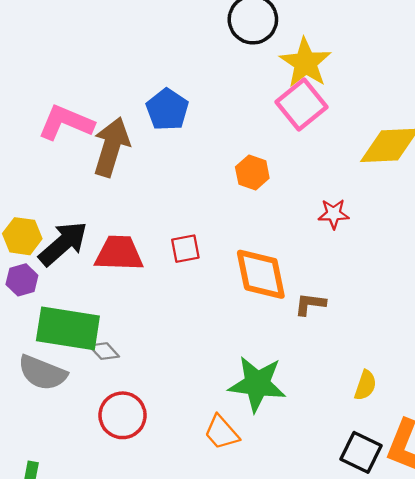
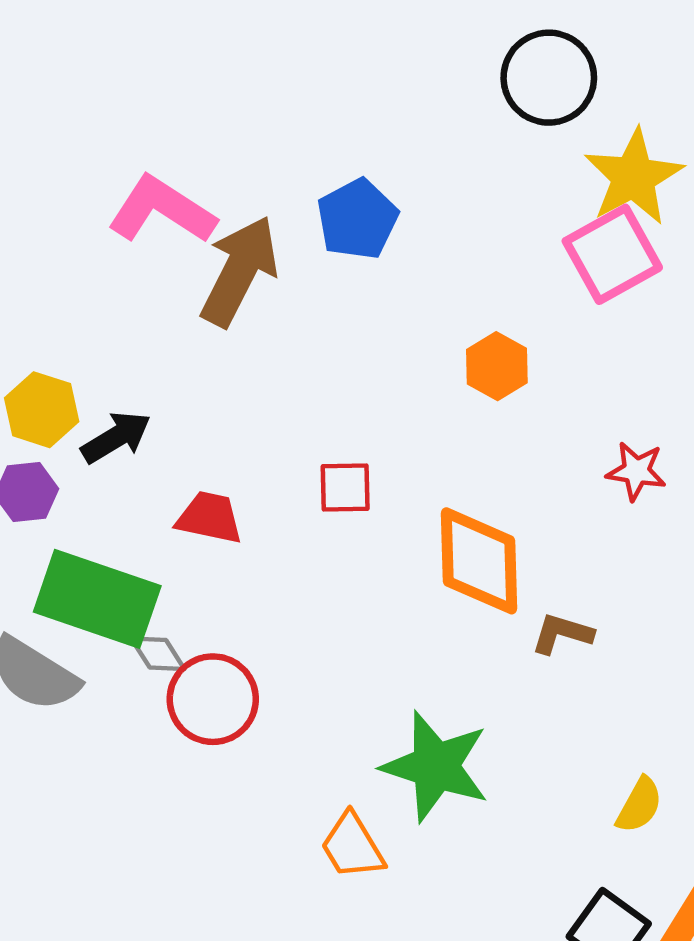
black arrow: (63, 244) -> (116, 437), size x0.7
red trapezoid: (119, 253) -> (209, 518), moved, size x0.7
red circle: (123, 415) -> (213, 699), moved

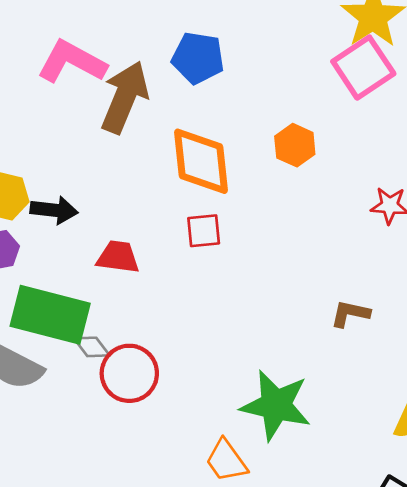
blue pentagon: (357, 219) -> (198, 58), turned -30
black arrow: (116, 437) -> (54, 210), turned 42
orange diamond: (479, 561) -> (201, 161), moved

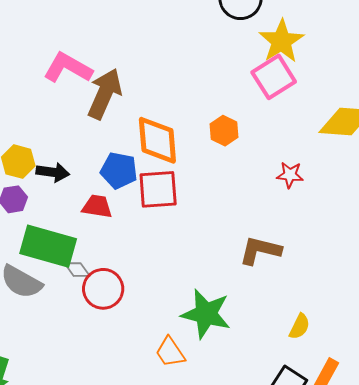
blue pentagon: (198, 58) -> (119, 170), moved
red square: (204, 231) -> (158, 189), size x1.6
brown L-shape: (350, 314) -> (260, 250), size x1.5

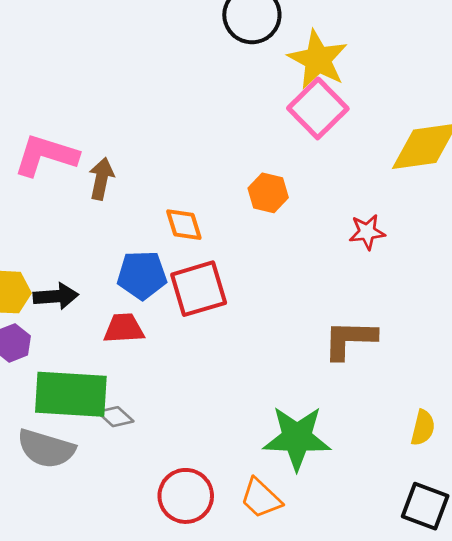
brown arrow: (105, 94) -> (101, 179), size x0.6
orange diamond: (157, 140) -> (184, 225), size x0.6
red circle: (103, 289) -> (186, 496), moved

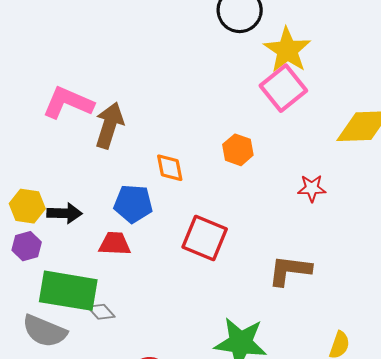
brown arrow: (101, 179) -> (109, 125), size x1.4
red square: (199, 289) -> (205, 238), moved, turned 33

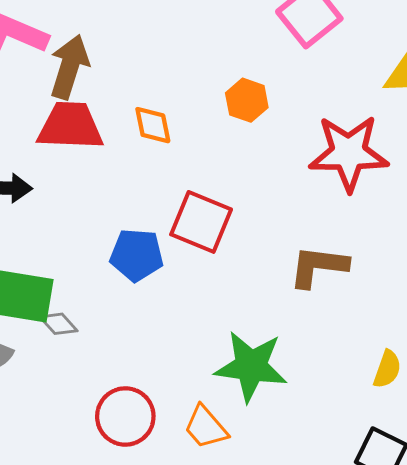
red star: (312, 188) -> (349, 153), size x2.0
blue pentagon: (133, 204) -> (137, 255), moved
red trapezoid: (115, 244) -> (70, 126), moved, size x1.5

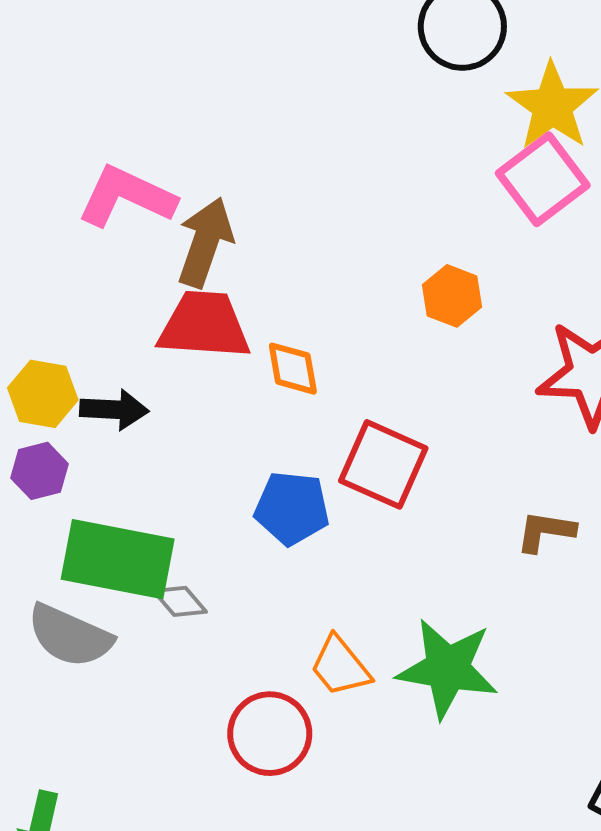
orange diamond: (153, 125) -> (293, 369), moved
brown L-shape: (318, 266) -> (546, 531), size x0.7
orange trapezoid: (206, 427) -> (340, 666), moved

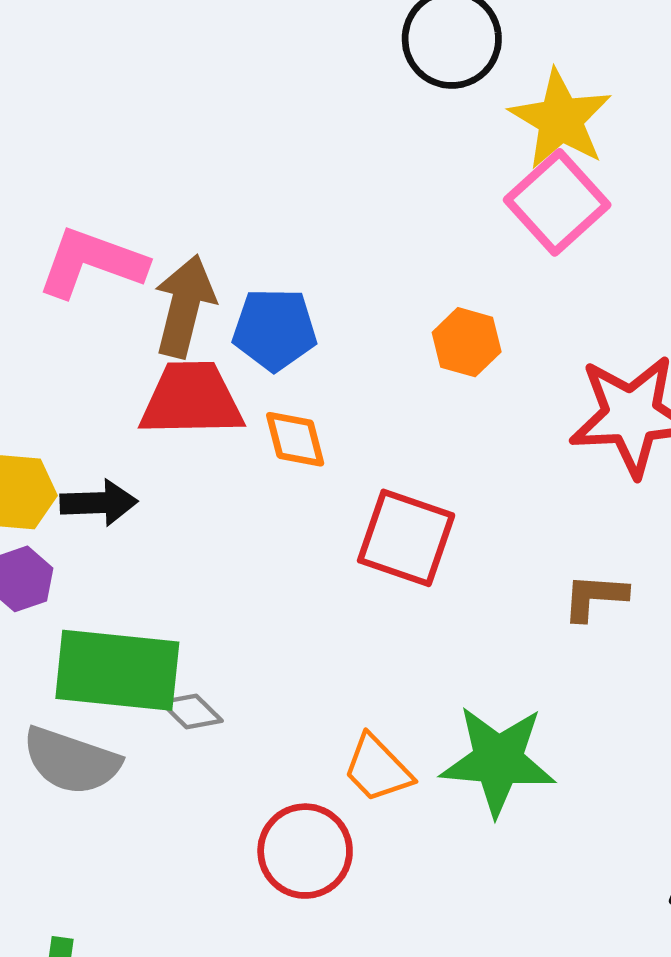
blue pentagon: (292, 508) -> (275, 329), moved

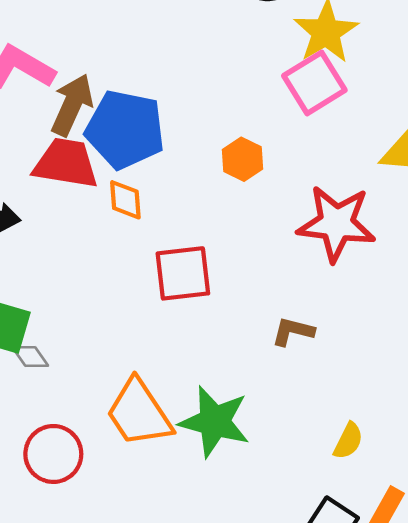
blue pentagon: (275, 329) -> (125, 129), size x1.5
red square: (406, 538) -> (183, 273), turned -36
orange trapezoid: (377, 769) -> (139, 413), size x1.6
red circle: (305, 851) -> (53, 454), moved

